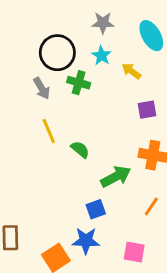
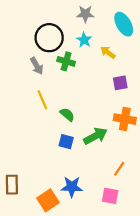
orange line: (151, 206) -> (119, 169), moved
blue square: (96, 209) -> (66, 142), moved, turned 35

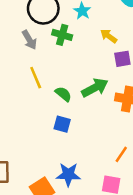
yellow arrow: (108, 52) -> (109, 36), moved
green arrow: (95, 136) -> (95, 88), moved

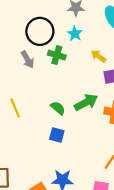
yellow line: (36, 78) -> (15, 108), moved

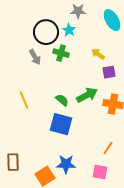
cyan star: (75, 34) -> (69, 30), moved
blue square: (57, 135) -> (61, 124), size x1.6

